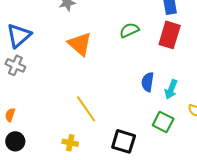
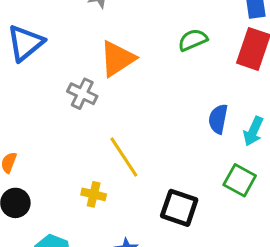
orange triangle: (80, 44) -> (117, 59), turned 44
gray cross: (15, 65) -> (82, 94), moved
yellow cross: (70, 143) -> (94, 194), moved

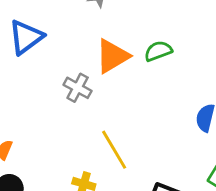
green semicircle: (193, 40) -> (158, 51), moved

